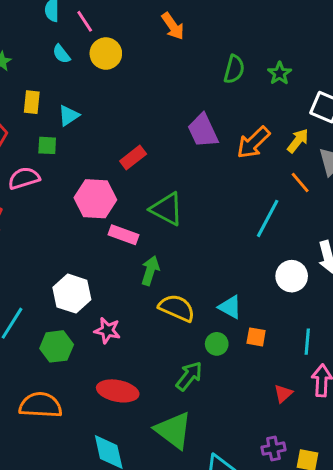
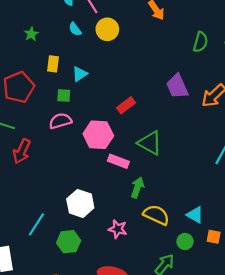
pink semicircle: (24, 178) -> (60, 121), moved
pink star: (107, 330) -> (118, 229), moved

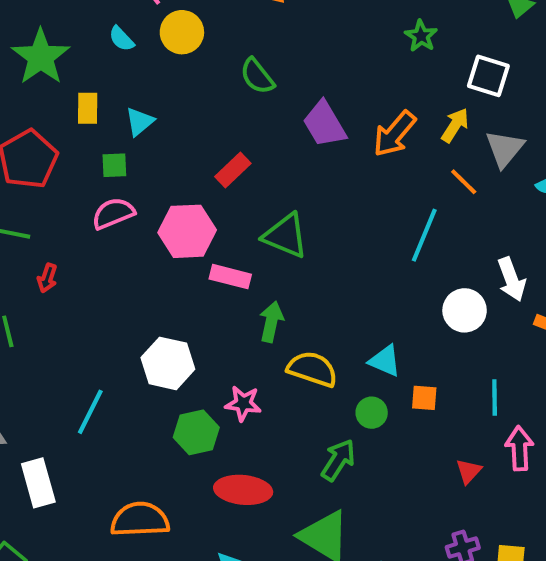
green star: (31, 34) -> (41, 57), size x2.0
green semicircle: (200, 42) -> (257, 76), moved, turned 132
red arrow: (22, 151) -> (47, 278), size x0.6
green hexagon: (69, 242) -> (196, 432), moved

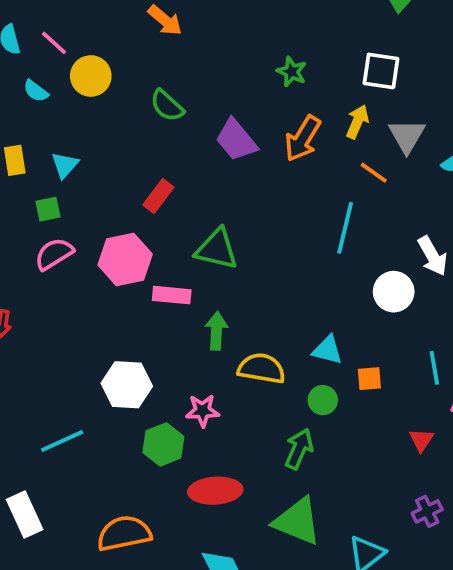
green star: (421, 36) -> (292, 72), moved
cyan line: (90, 412) -> (62, 441), turned 48

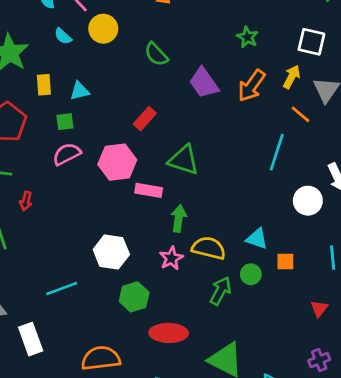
cyan triangle: (65, 165) -> (80, 91), turned 30
pink star: (203, 411) -> (171, 258), moved, turned -30
green arrow: (299, 449) -> (221, 291), moved

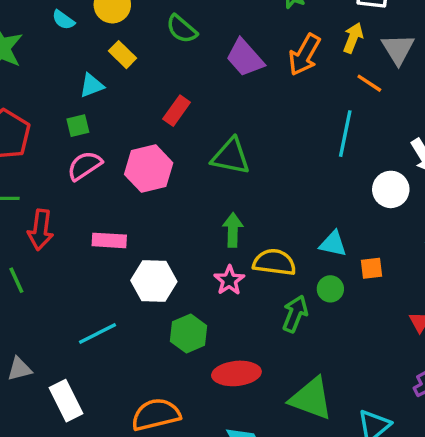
yellow rectangle: (44, 85) -> (122, 55), moved, turned -35
pink rectangle: (149, 190) -> (109, 240), moved
red arrow: (26, 201) -> (40, 230), size x1.6

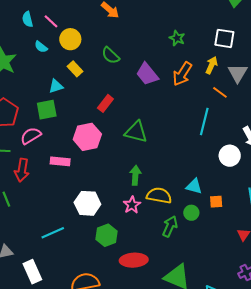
green square: (78, 126) -> (47, 110), size x1.5
pink semicircle: (85, 166) -> (31, 136), moved
pink rectangle: (109, 240) -> (60, 161), moved

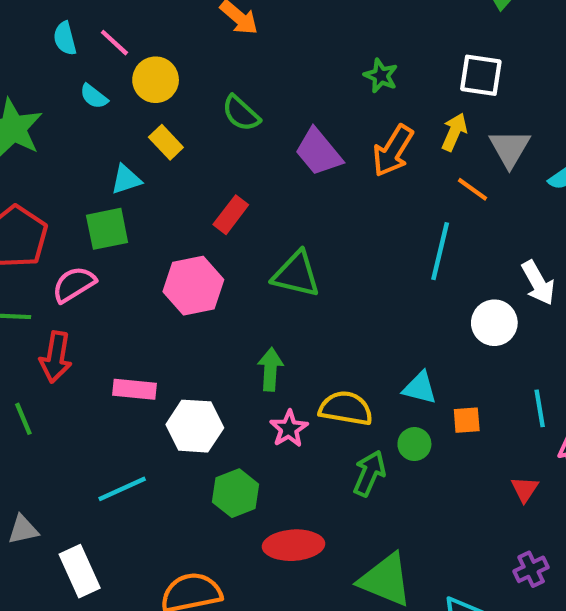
pink rectangle: (60, 161) -> (135, 389), moved
green arrow: (135, 175) -> (270, 369), moved

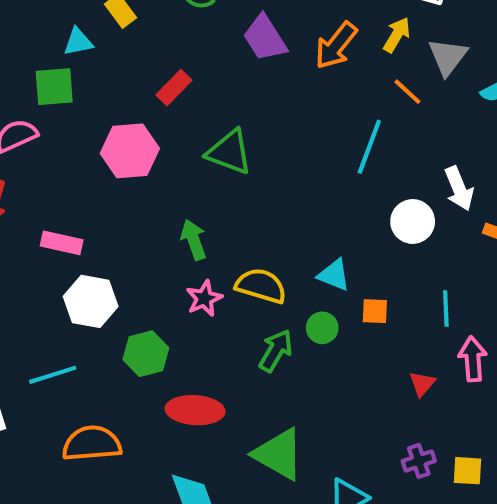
green arrow: (270, 369) -> (194, 240), turned -30
white hexagon: (195, 426) -> (91, 301), moved
cyan line: (122, 489) -> (53, 375), moved

